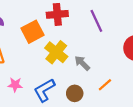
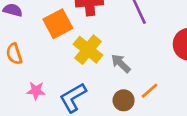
brown circle: (75, 93) -> (124, 100), moved

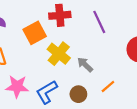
pink star: (36, 91) -> (17, 86), size x1.5
brown circle: (124, 100) -> (78, 94), moved

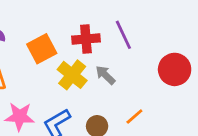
red cross: (60, 15) -> (86, 39), moved
gray arrow: (85, 65) -> (105, 75), moved

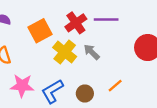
purple line: (123, 35) -> (106, 19), turned -65
red cross: (86, 39) -> (76, 23), turned -30

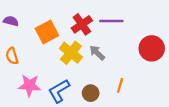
orange line: (115, 86) -> (120, 85), turned -32

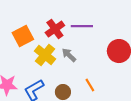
orange line: (120, 85) -> (90, 85), turned -48

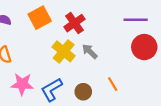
purple line: (82, 26) -> (136, 20), moved
orange square: (23, 36) -> (40, 18), moved

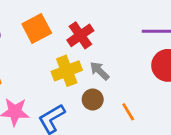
yellow cross: (64, 51) -> (67, 71), turned 30
brown circle: (83, 92) -> (93, 100), moved

